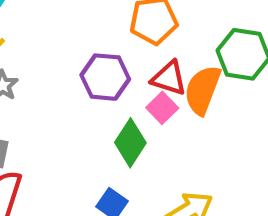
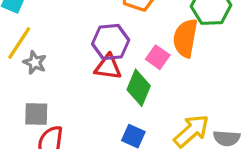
red triangle: (169, 78) -> (108, 67), moved

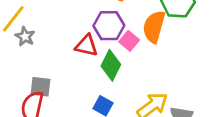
purple hexagon: (111, 42) -> (109, 26), moved
gray square: (36, 114) -> (40, 87), moved

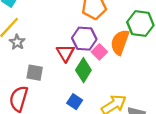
red triangle: (87, 46) -> (65, 53), turned 42
gray square: (40, 87) -> (35, 73), moved

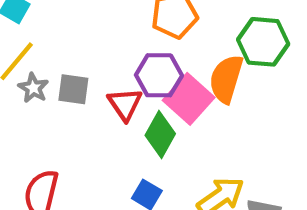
pink square: (99, 52) -> (189, 99), size x1.6
gray square: (35, 73) -> (73, 89), moved

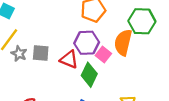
pink square: (189, 99) -> (103, 55), size x0.6
red triangle: (125, 104) -> (69, 59), turned -30

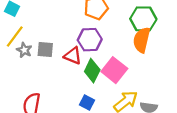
orange semicircle: (123, 42) -> (142, 40), moved
pink square: (103, 55) -> (114, 70), moved, size x1.6

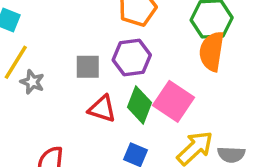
gray square: (45, 49) -> (88, 67), moved
red triangle: (73, 56) -> (102, 109), moved

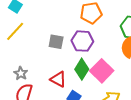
gray star: (32, 82) -> (21, 73), moved
red triangle: (102, 109) -> (58, 79), moved

